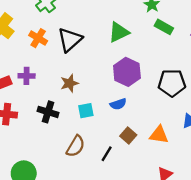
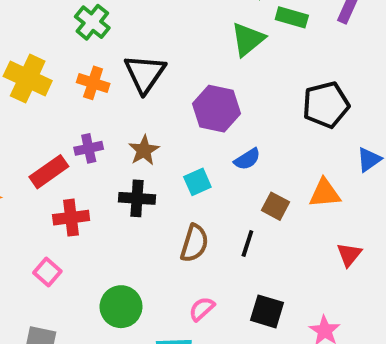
green triangle: (119, 32) -> (248, 39), moved
purple hexagon: (127, 72) -> (216, 109), moved
brown star: (69, 83) -> (144, 150), moved

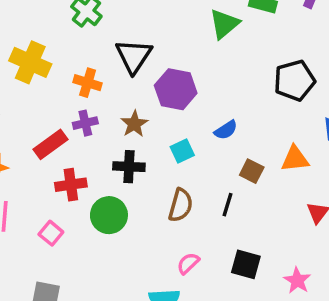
orange cross: (93, 83) -> (88, 83), moved
purple hexagon: (216, 109) -> (176, 89), moved
green circle: (121, 307) -> (109, 215), moved

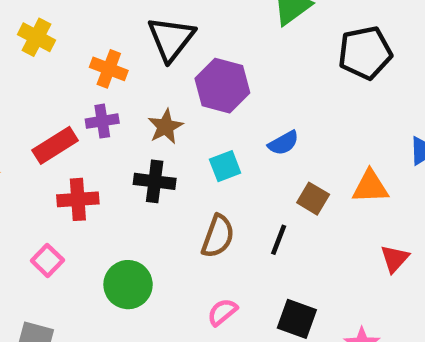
yellow cross: (30, 62) -> (36, 37), size x0.7
black pentagon: (295, 81) -> (365, 53), moved
green circle: (109, 215) -> (128, 285), moved

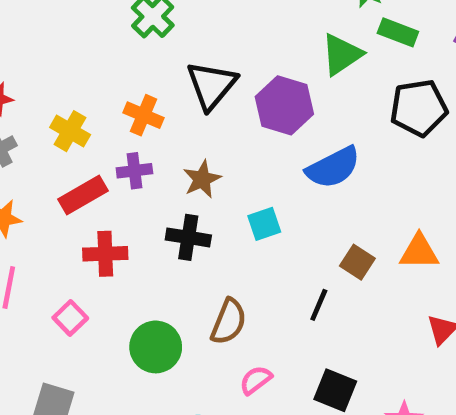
yellow cross: (36, 37) -> (70, 131), moved
purple hexagon: (222, 86) -> (284, 105), moved
blue semicircle: (283, 143) -> (333, 168), moved, size x1.6
brown semicircle: (218, 236) -> (229, 322), moved

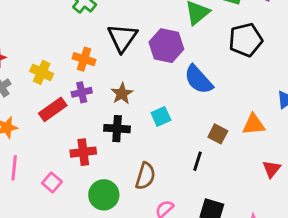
blue semicircle: (333, 168) -> (198, 80), turned 80
red cross: (105, 254) -> (83, 152), moved

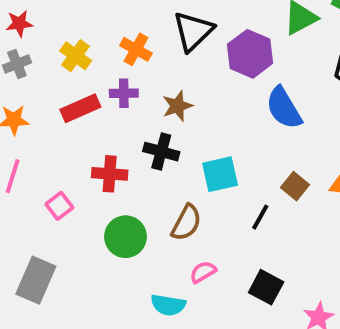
cyan square: (161, 116) -> (220, 174), moved, size x1.4

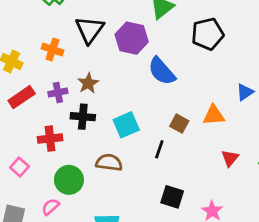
purple cross: (124, 93) -> (58, 92), moved
brown semicircle: (186, 223) -> (109, 162), turned -100
pink semicircle: (203, 272) -> (50, 207), moved

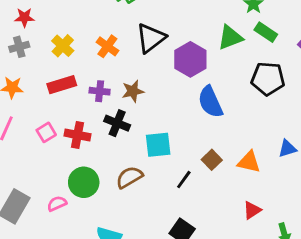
brown semicircle: (109, 162) -> (129, 177), turned -55
pink square: (20, 167) -> (46, 132), moved

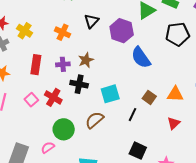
black triangle: (151, 38) -> (91, 21), size x0.7
yellow cross: (63, 46) -> (25, 31), moved
red rectangle: (62, 85) -> (36, 65), turned -54
red cross: (78, 135) -> (53, 97), turned 30
red triangle: (252, 210) -> (174, 123), moved

